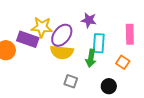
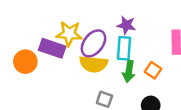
cyan rectangle: (99, 43) -> (124, 48), moved
orange square: (123, 62) -> (153, 70), moved

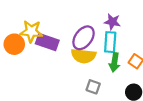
yellow star: (69, 34) -> (31, 31), moved
orange circle: (25, 62) -> (14, 44), moved

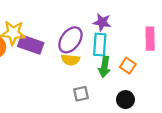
yellow semicircle: (84, 56) -> (70, 60), size x0.7
gray square: (93, 87) -> (81, 94), turned -32

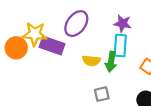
purple ellipse: (70, 40) -> (76, 24), moved
green arrow: (104, 67) -> (111, 62), moved

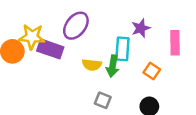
purple star: (123, 24) -> (141, 28), moved, turned -30
gray square: (102, 94) -> (103, 100), turned 35

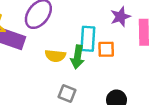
purple star: (141, 28) -> (120, 17), moved
orange square: (152, 71) -> (106, 49), moved, turned -35

